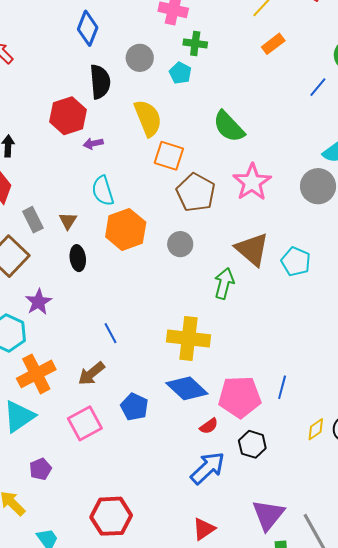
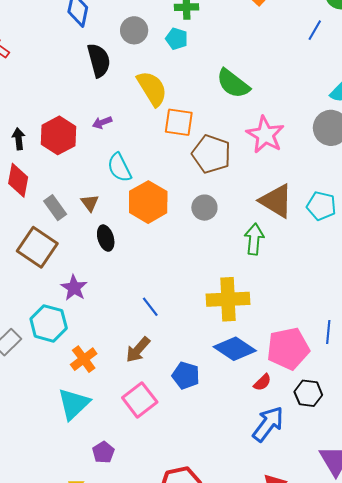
red hexagon: (68, 116) -> (58, 135), moved
orange cross: (36, 374) -> (84, 359), size x0.7

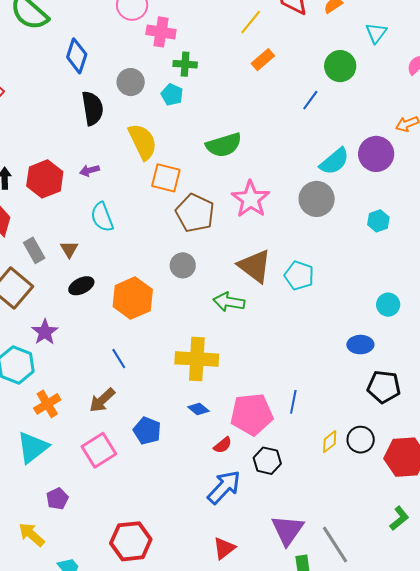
green semicircle: (233, 84) -> (224, 145), turned -60
orange hexagon: (148, 202) -> (133, 298), moved
black ellipse: (106, 238) -> (81, 286), turned 75
green arrow: (254, 239) -> (229, 302), turned -92
blue diamond: (235, 349) -> (198, 409), size x0.5

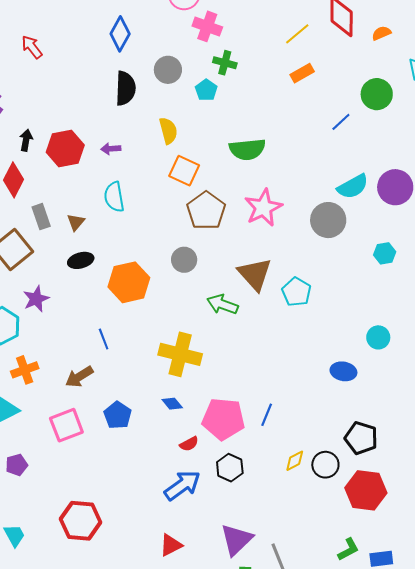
yellow semicircle: (143, 142) -> (168, 131), size x0.7
black pentagon: (384, 387) -> (361, 438), moved

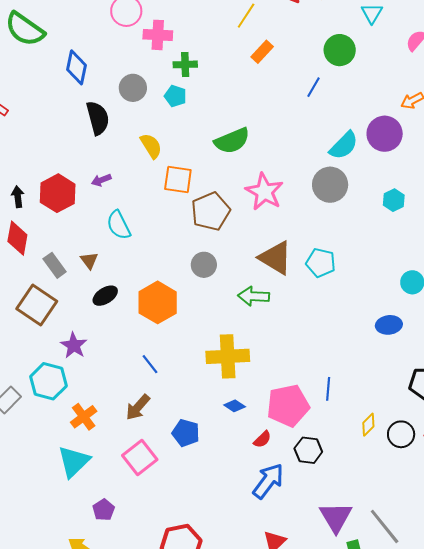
brown pentagon: (206, 211) -> (211, 211), turned 30
black circle: (325, 465) -> (401, 434), moved

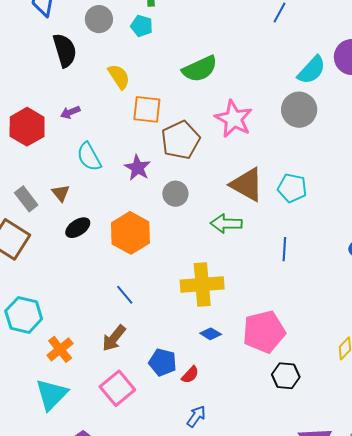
purple star: (74, 345) -> (138, 168), moved
blue line: (328, 389) -> (284, 249), moved
red semicircle: (262, 439) -> (190, 375), moved
blue arrow: (268, 481) -> (196, 416), moved, size x0.6

